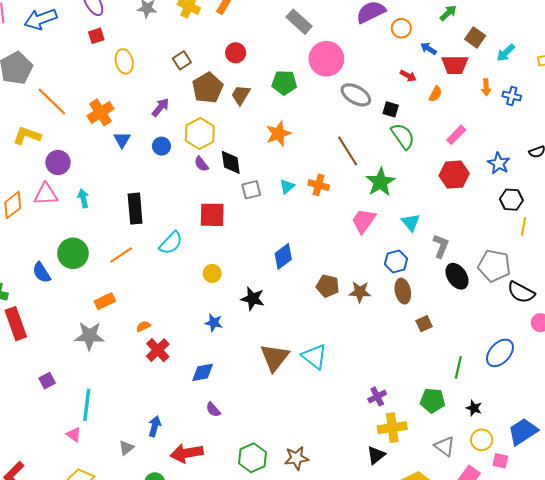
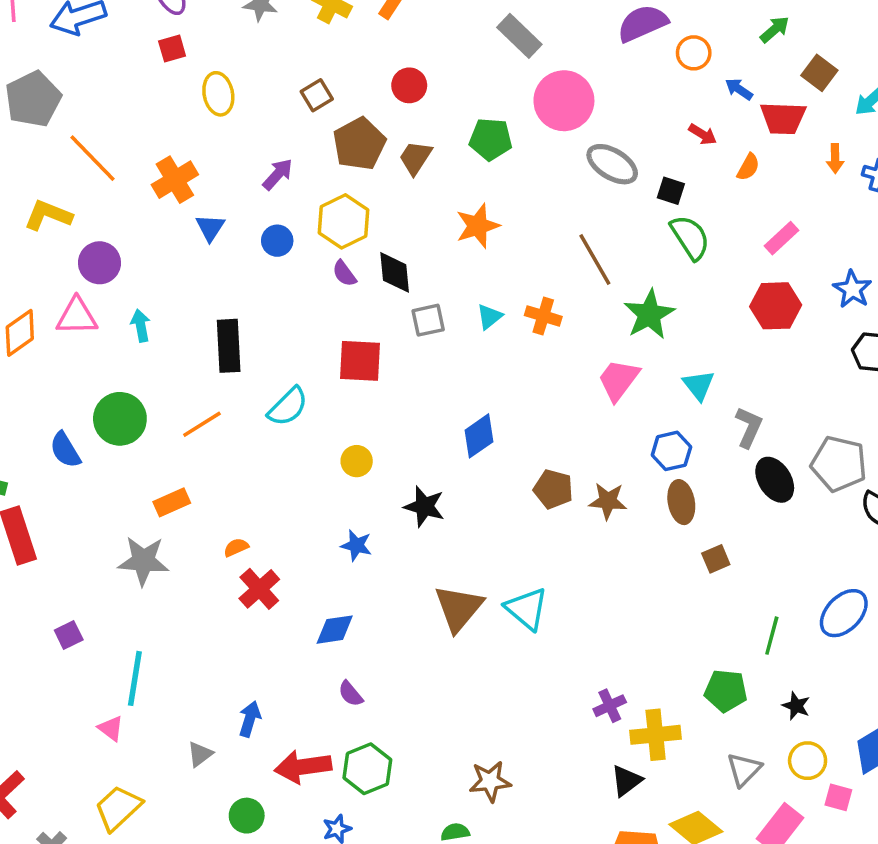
purple cross: (377, 396) -> (610, 706), moved
gray triangle: (445, 446) -> (744, 769), turned 35
green hexagon: (252, 458) -> (367, 769), moved

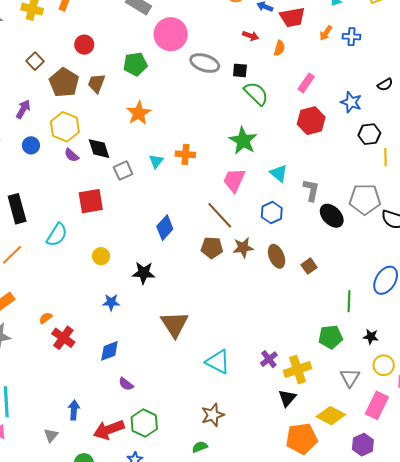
orange arrow: (835, 159) -> (326, 33), turned 49
brown line: (595, 259) -> (220, 215), moved
brown ellipse: (681, 502) -> (277, 256), moved
cyan triangle: (527, 609) -> (218, 362), moved

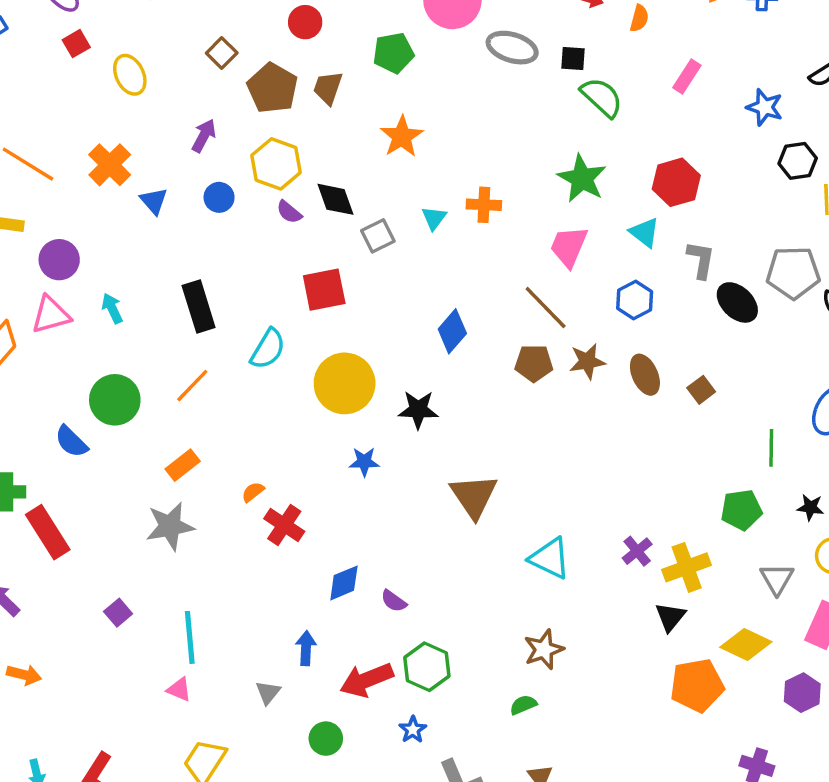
red hexagon: (311, 121) -> (676, 182), moved
yellow circle: (101, 256) -> (345, 383), size x2.0
blue diamond: (109, 351) -> (344, 583), moved

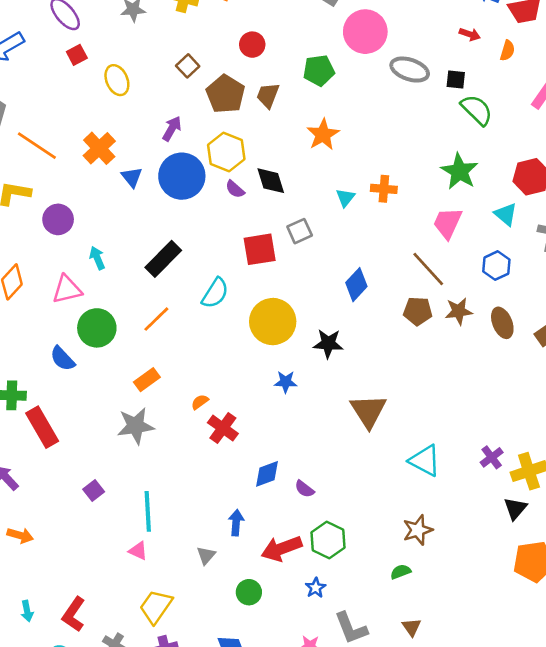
blue circle: (219, 197) -> (182, 176), size x2.0
gray square: (378, 236) -> (300, 231), moved
black rectangle: (199, 306) -> (163, 259), turned 60
pink triangle: (51, 315) -> (67, 289), moved

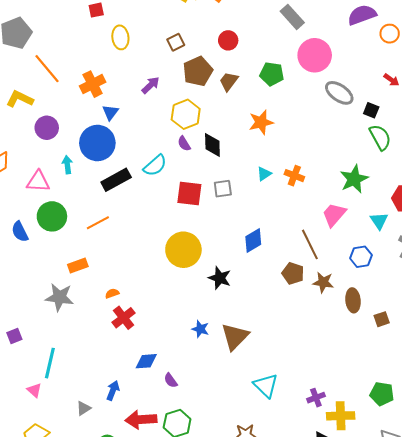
blue circle: (182, 176) -> (97, 143), moved
cyan semicircle: (215, 293) -> (155, 166), moved
blue star: (286, 382) -> (200, 329), moved

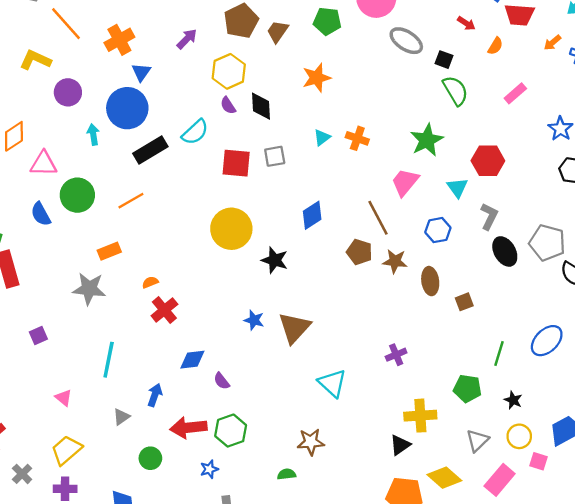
pink triangle: (38, 182) -> (44, 164), moved
cyan line: (50, 363) -> (109, 360), moved
purple cross: (316, 398) -> (396, 355), moved

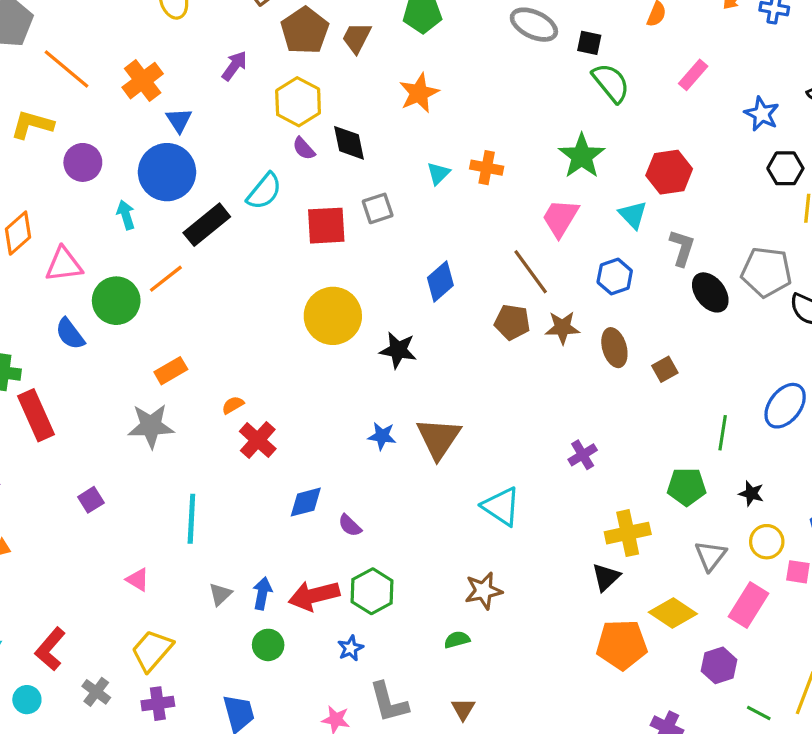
orange line: (131, 201) -> (166, 279), moved
blue arrow: (155, 395) -> (262, 593), moved

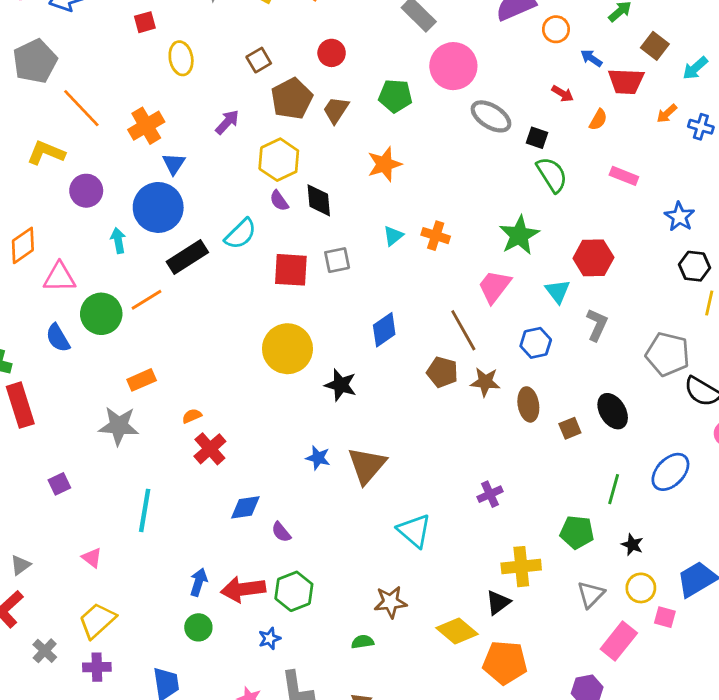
pink rectangle: (693, 75) -> (624, 176), turned 64
black ellipse: (710, 292) -> (613, 411), moved
gray triangle: (220, 594) -> (20, 565), moved
yellow diamond: (673, 613) -> (457, 631), moved

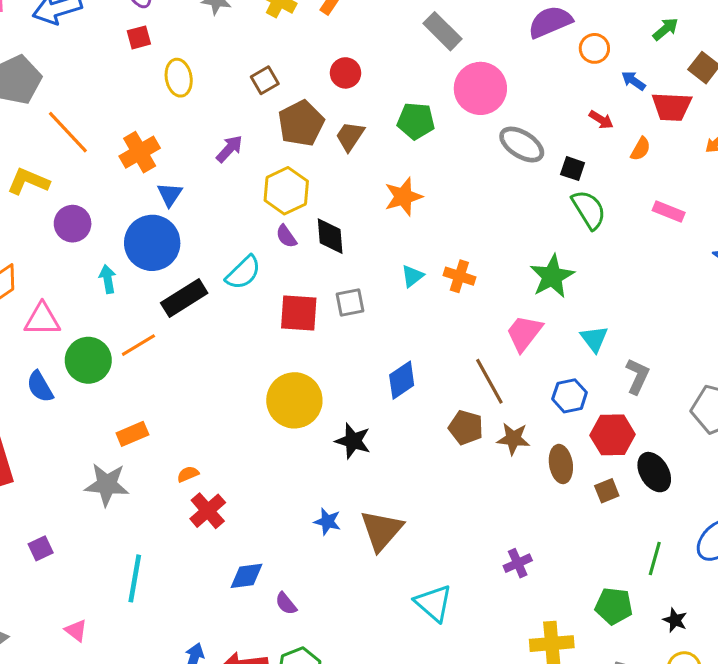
red hexagon: (593, 258) -> (613, 435), moved

